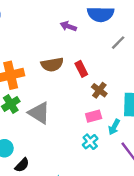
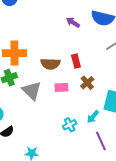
brown semicircle: (52, 65) -> (50, 64), moved
pink rectangle: (94, 116) -> (61, 87), moved

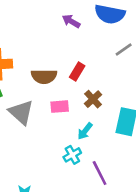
red rectangle: (76, 61) -> (77, 72), turned 48
cyan arrow: (93, 117) -> (85, 131), moved
purple line: (101, 141) -> (100, 173), moved

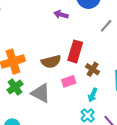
red rectangle: (77, 72) -> (75, 51), size x1.5

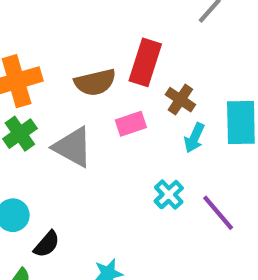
cyan arrow: (93, 95) -> (194, 138), moved

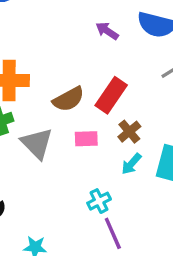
brown semicircle: (95, 82) -> (69, 99), turned -32
purple line: (218, 213) -> (113, 233), moved

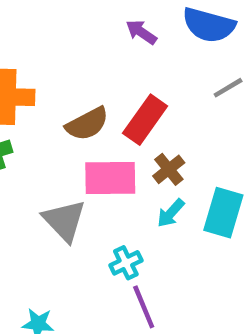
pink rectangle: (86, 139) -> (110, 178), size x1.6
gray triangle: (37, 143) -> (64, 221), moved

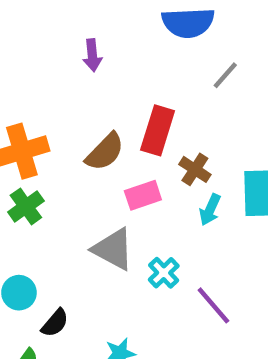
purple arrow: (141, 32) -> (92, 55), moved, turned -112
pink rectangle: (110, 178) -> (143, 195), size x0.7
cyan cross: (126, 263) -> (164, 273), moved

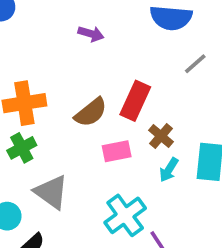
purple arrow: (92, 55) -> (91, 34), turned -75
gray triangle: (113, 249) -> (51, 192), moved
cyan cross: (164, 273) -> (125, 215), size x1.6

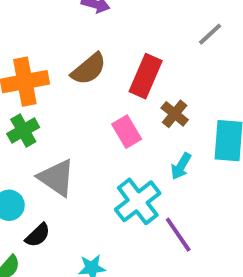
brown semicircle: (91, 112) -> (89, 69), moved
pink rectangle: (117, 151) -> (127, 132), turned 72
cyan arrow: (169, 170) -> (181, 166), moved

